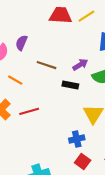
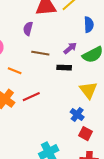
purple semicircle: (21, 43) -> (28, 29), moved
blue cross: (77, 139) -> (77, 114), turned -32

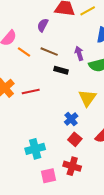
purple arrow: (70, 48) -> (79, 53), turned -80
black rectangle: (64, 68) -> (61, 70), moved
orange line: (15, 71) -> (24, 52), moved

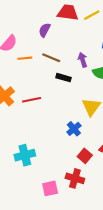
orange line: (24, 52) -> (25, 58), turned -40
red square: (75, 139) -> (85, 156), moved
cyan cross: (35, 149) -> (25, 155), moved

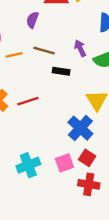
blue cross: (74, 129) -> (80, 128), size x1.5
red square: (85, 156) -> (87, 158), moved
pink square: (50, 188) -> (64, 163), moved

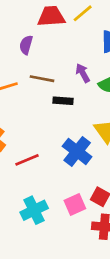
red line: (28, 101) -> (27, 160), moved
blue cross: (80, 128) -> (77, 151), moved

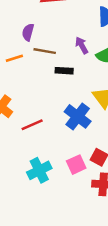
purple semicircle: (26, 45) -> (28, 32), moved

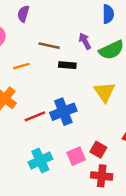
purple semicircle: (28, 32) -> (23, 14), moved
orange line: (14, 58) -> (21, 66), moved
blue cross: (78, 116) -> (63, 112), moved, turned 30

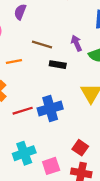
pink square: (76, 156) -> (51, 166), moved

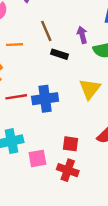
brown line: (42, 44) -> (46, 31), turned 42
red square: (80, 148) -> (71, 144), turned -35

